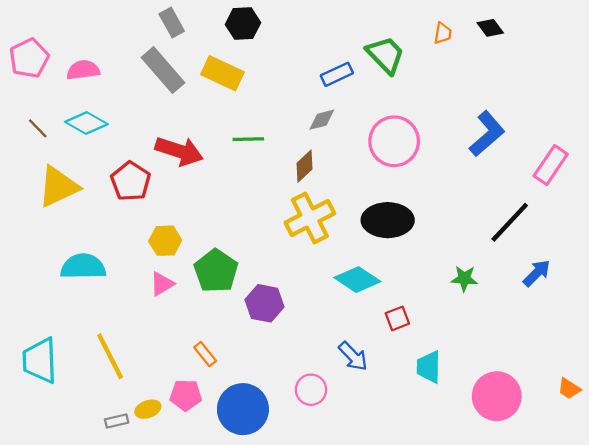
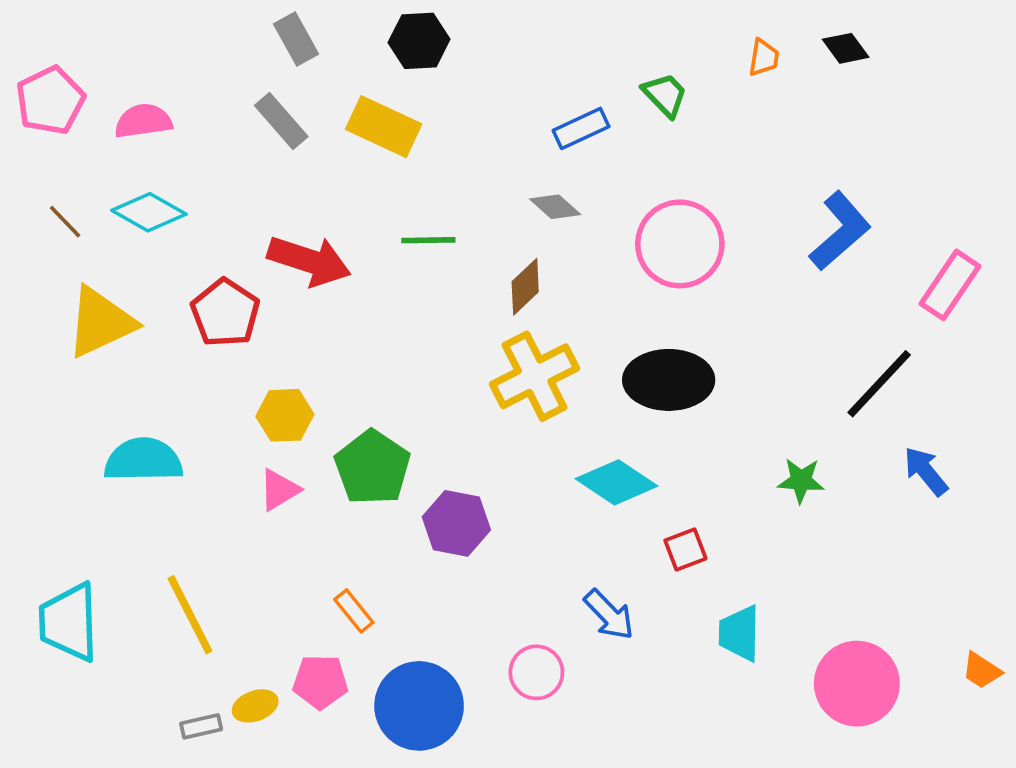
green trapezoid: (385, 55) -> (665, 95), size x0.7
gray rectangle: (163, 70) -> (281, 121), size x0.7
gray diamond: (322, 120) -> (555, 207), turned 56
blue arrow: (537, 273) -> (926, 471), turned -84

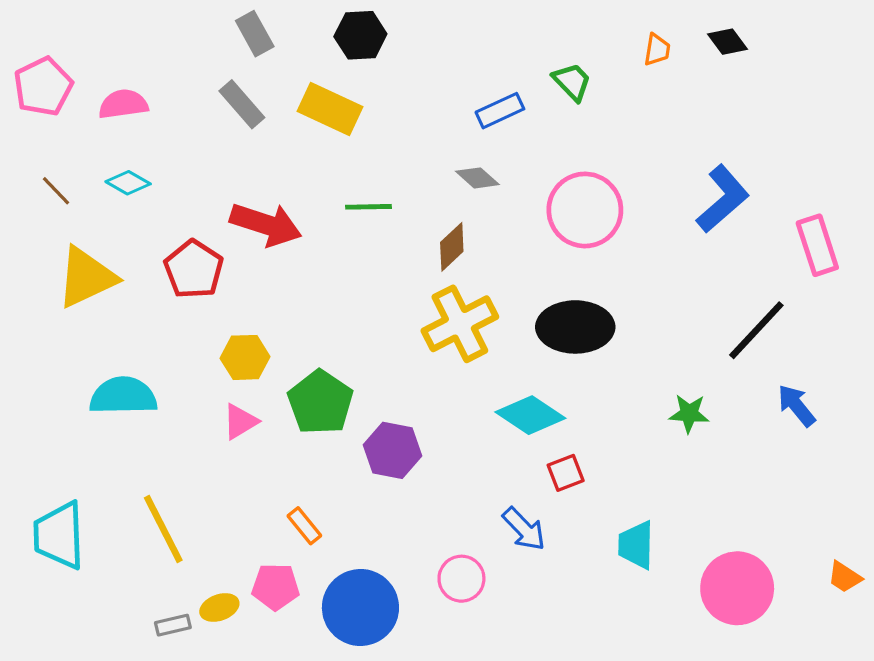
cyan diamond: (149, 212) -> (128, 183), size x0.7
pink rectangle: (950, 285) -> (817, 245), turned -52
red square: (685, 549) -> (566, 473), moved

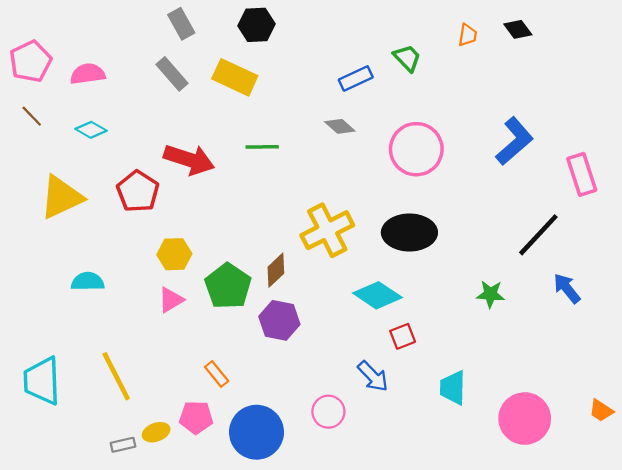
brown line: (56, 191) -> (32, 116), moved
brown diamond: (452, 247) -> (276, 270), moved
cyan semicircle: (123, 396) -> (88, 282), size x0.7

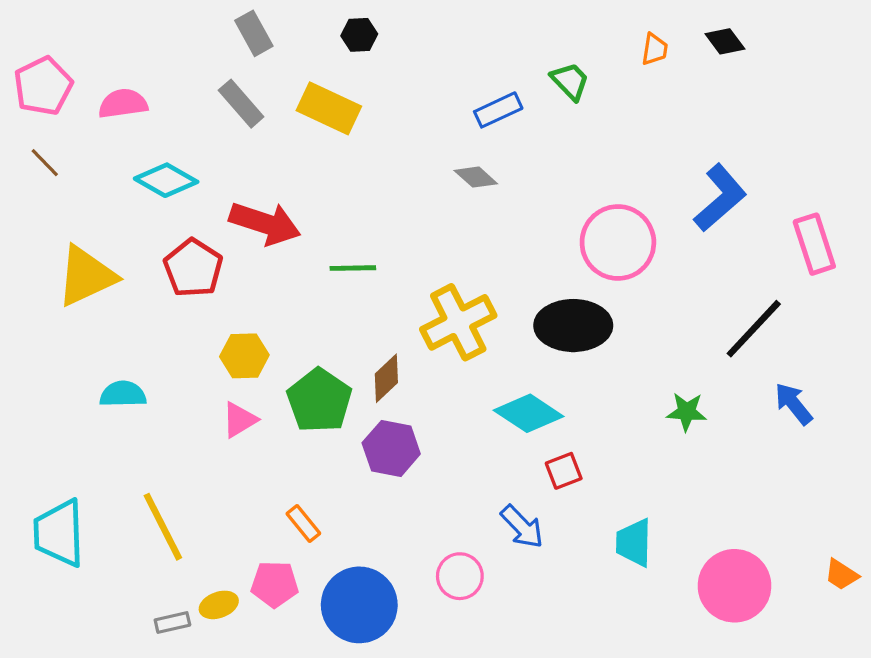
black hexagon: (257, 25) -> (359, 35), size x0.7
cyan diamond: (91, 130) -> (166, 180), moved, size x1.4
green line: (262, 147) -> (353, 268), moved
pink circle: (416, 149) -> (618, 242), moved

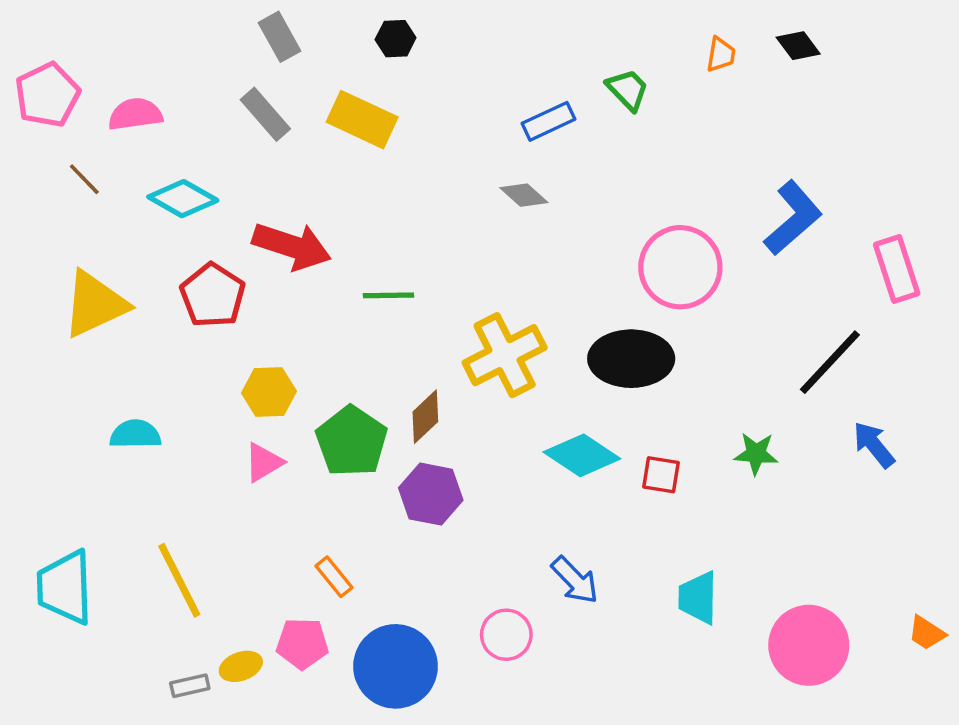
brown line: (45, 163) -> (84, 179), moved
red square: (564, 471) -> (661, 475), moved, turned 30

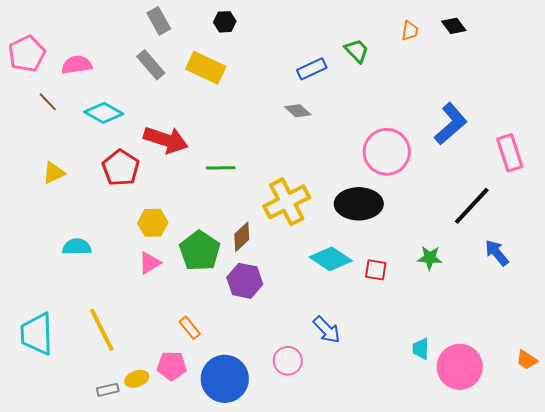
yellow triangle: (95, 304) -> (54, 173), size x0.6
cyan trapezoid: (698, 598) -> (421, 349), moved, size x0.7

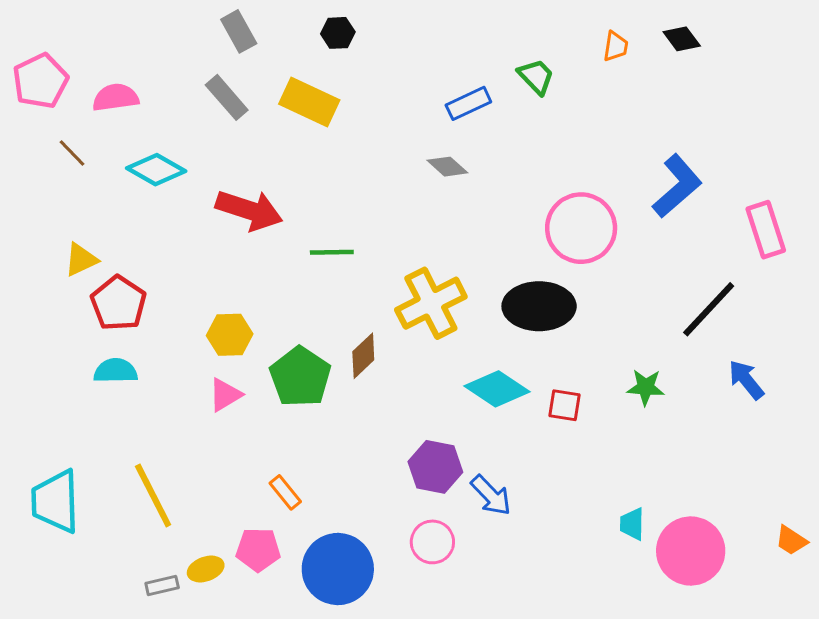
red pentagon: (121, 168) -> (119, 303), moved
purple hexagon: (245, 281) -> (435, 467), moved

